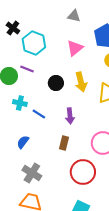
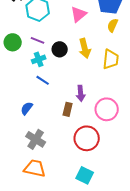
purple line: (27, 69) -> (38, 40), moved
cyan cross: (20, 103) -> (39, 59), moved, turned -32
purple arrow: (70, 116) -> (81, 93), moved

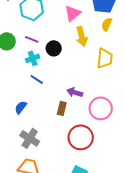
yellow arrow: (85, 48) -> (82, 36), moved
purple arrow: (81, 93) -> (75, 92), turned 112

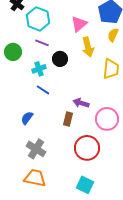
purple line: (32, 39) -> (42, 43), moved

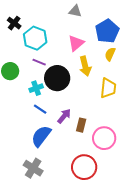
black circle: (60, 59) -> (57, 78), size x1.6
purple arrow: (81, 103) -> (64, 116), moved, turned 112
blue semicircle: (27, 118) -> (41, 136), moved, size x1.6
brown rectangle: (68, 119) -> (81, 125), moved

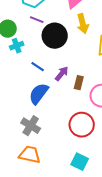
cyan cross: (36, 88) -> (17, 46), moved

